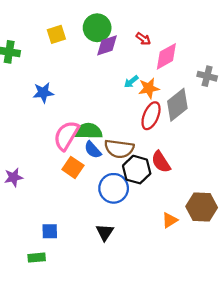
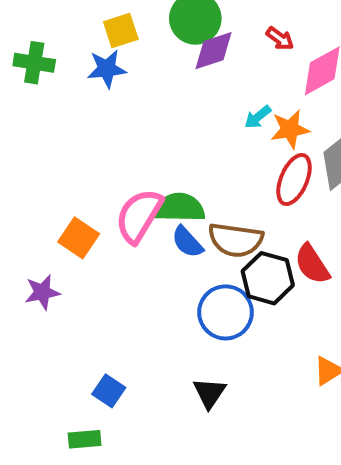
blue star: (43, 93) -> (107, 69), moved
orange square: (73, 167) -> (79, 238), moved
blue square: (50, 231) -> (109, 391), turned 35

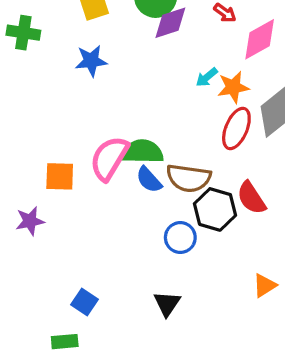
blue star: (107, 69) -> (91, 61), moved
orange square: (79, 238) -> (60, 176), turned -32
blue circle: (226, 312) -> (180, 238), size x0.7

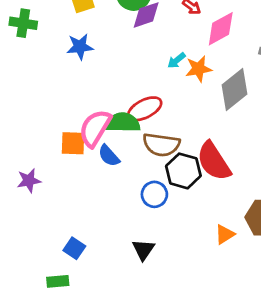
red ellipse: (236, 128) -> (145, 109), moved, turned 40
orange square: (60, 176) -> (73, 143), moved
blue semicircle: (149, 180) -> (109, 156), moved
red semicircle: (251, 198) -> (214, 161), size x1.4

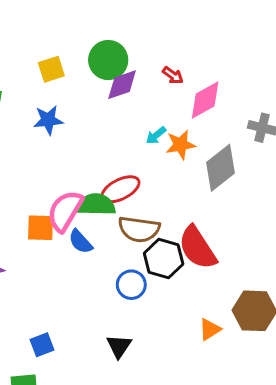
blue square: (74, 248) -> (42, 345), turned 35

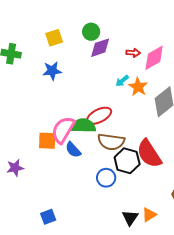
green circle: (108, 60) -> (91, 32), size x0.7
red arrow: (173, 75) -> (133, 53), moved, turned -32
orange star: (181, 145) -> (138, 87), turned -30
orange triangle: (210, 329) -> (149, 215), moved
black triangle: (119, 346) -> (130, 218), moved

